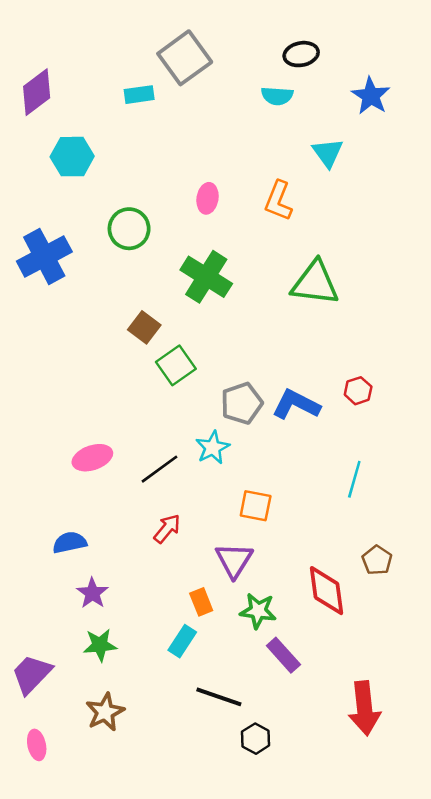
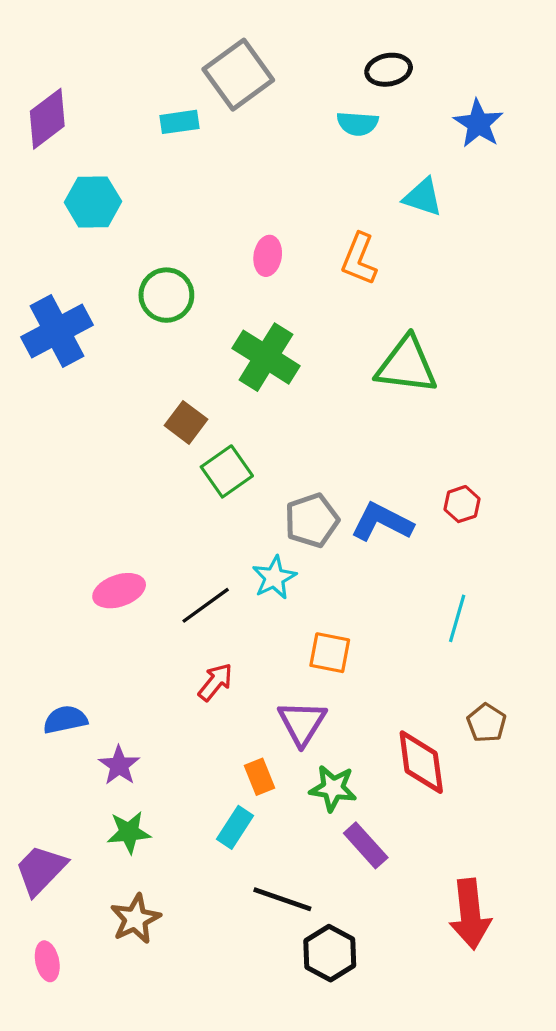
cyan triangle: (328, 153) -> (423, 197), turned -36
blue semicircle: (70, 542) -> (65, 720), moved
black hexagon: (256, 739) -> (330, 953), size x1.4

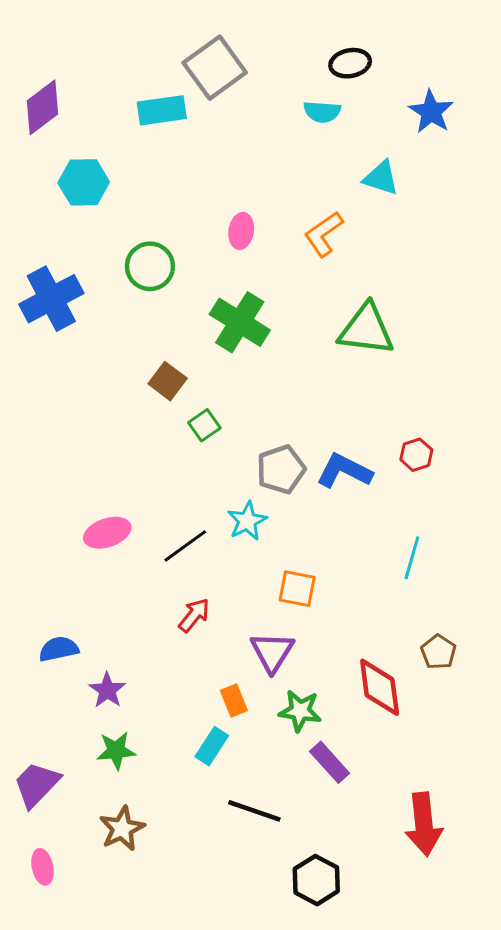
cyan rectangle: (179, 122) -> (162, 110), size x1.4
orange L-shape: (359, 259) -> (324, 234), turned 33
green square: (227, 471) -> (204, 425), size x0.7
black hexagon: (330, 953) -> (316, 880), moved

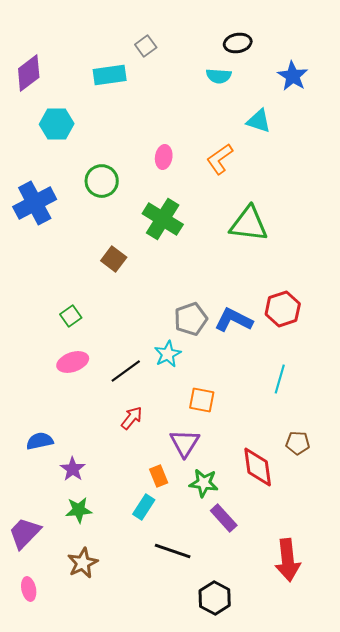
gray square: (215, 68) -> (146, 46), size x0.5
green square: (204, 425) -> (71, 316), moved
red hexagon: (416, 455) -> (283, 309), size x1.6
brown pentagon: (438, 652) -> (298, 443), turned -30

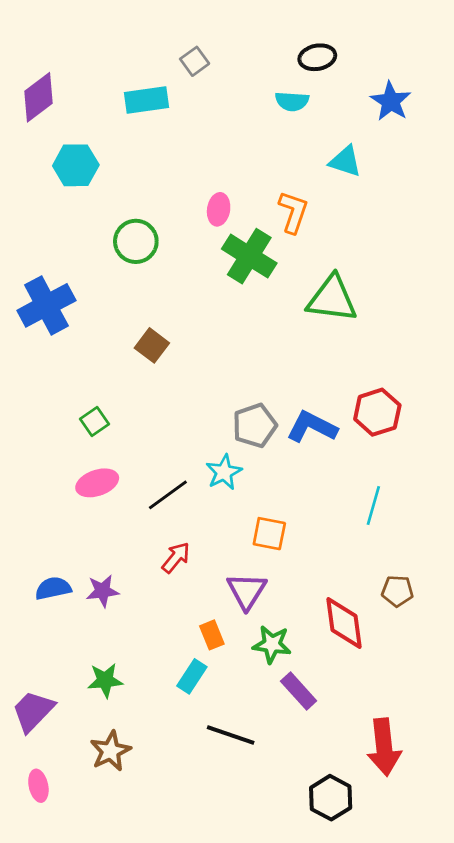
orange L-shape: (220, 159) -> (293, 212), turned 144
blue cross: (35, 203) -> (46, 305), moved
green cross: (163, 219) -> (249, 256), moved
purple star: (73, 469) -> (102, 591), moved, turned 30
black hexagon: (215, 598) -> (331, 798), moved

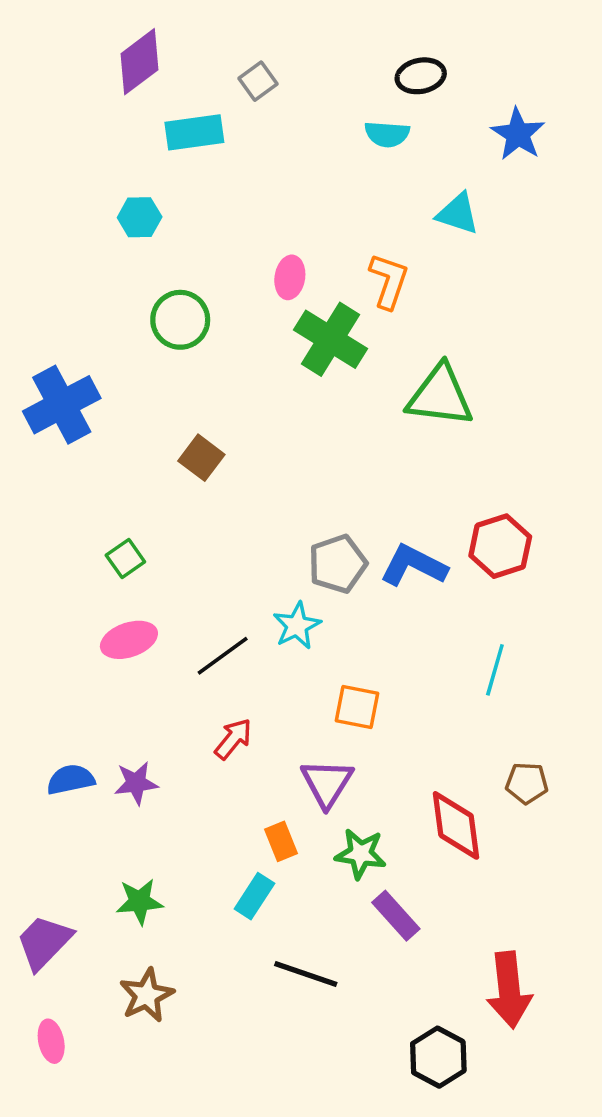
purple diamond: (38, 97) -> (140, 62), moved
cyan hexagon: (76, 165) -> (140, 217), moved, size x0.7

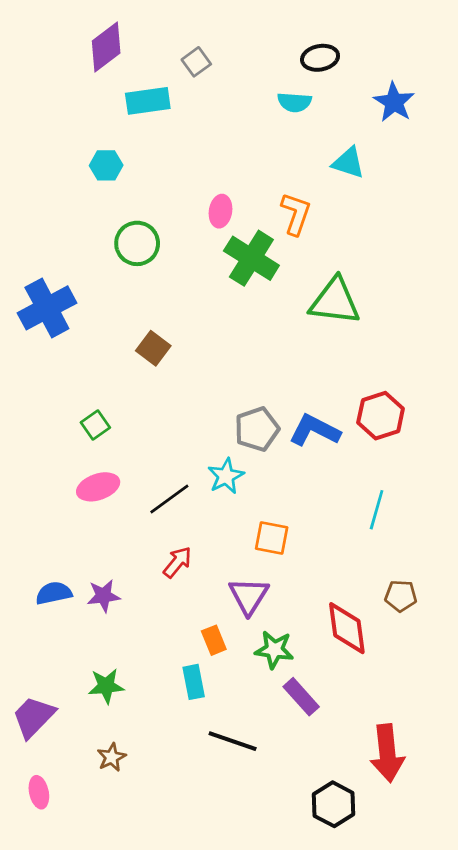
cyan rectangle: (254, 896) -> (194, 682), turned -44
brown star: (147, 995) -> (112, 757), size x0.7

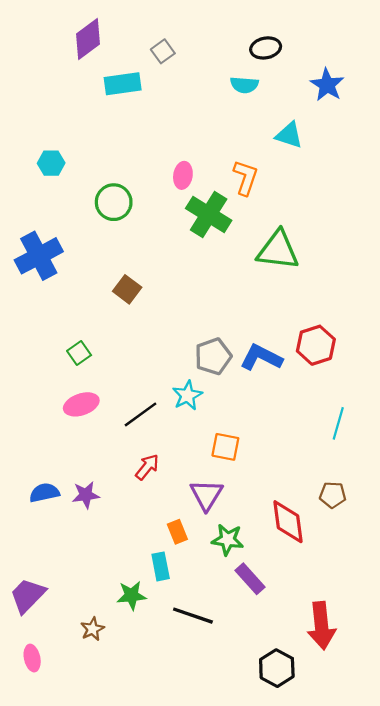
cyan hexagon: (106, 165) -> (51, 163), moved
cyan line: (377, 510) -> (338, 423), moved
green star: (106, 686) -> (132, 595), moved

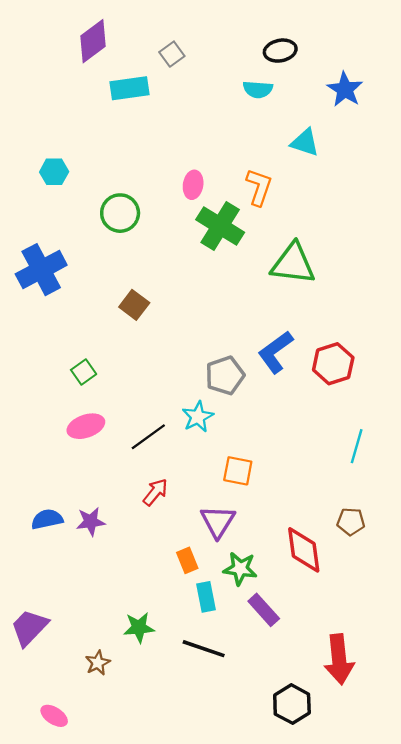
blue L-shape: (261, 357) -> (275, 352), moved, turned -63
cyan rectangle: (161, 566) -> (206, 597), moved
pink ellipse: (32, 658) -> (54, 716), moved, turned -45

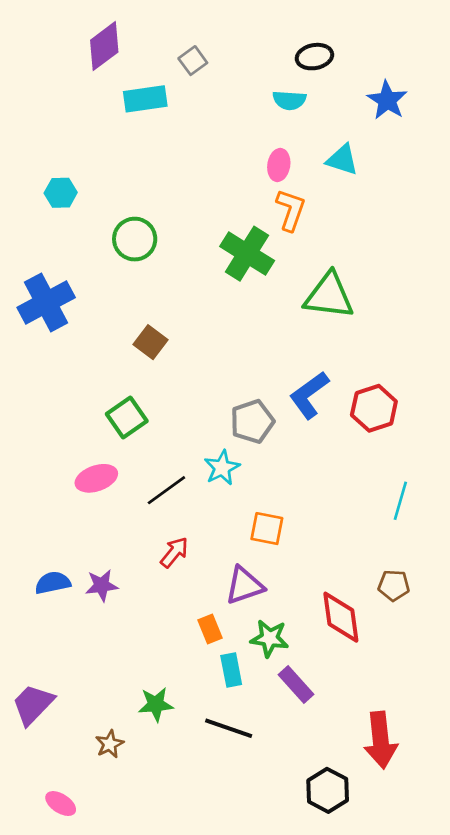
pink ellipse: (193, 185) -> (279, 165), moved
green square: (84, 372) -> (127, 418), moved, size x1.4
purple triangle: (218, 522) -> (244, 585), turned 39

